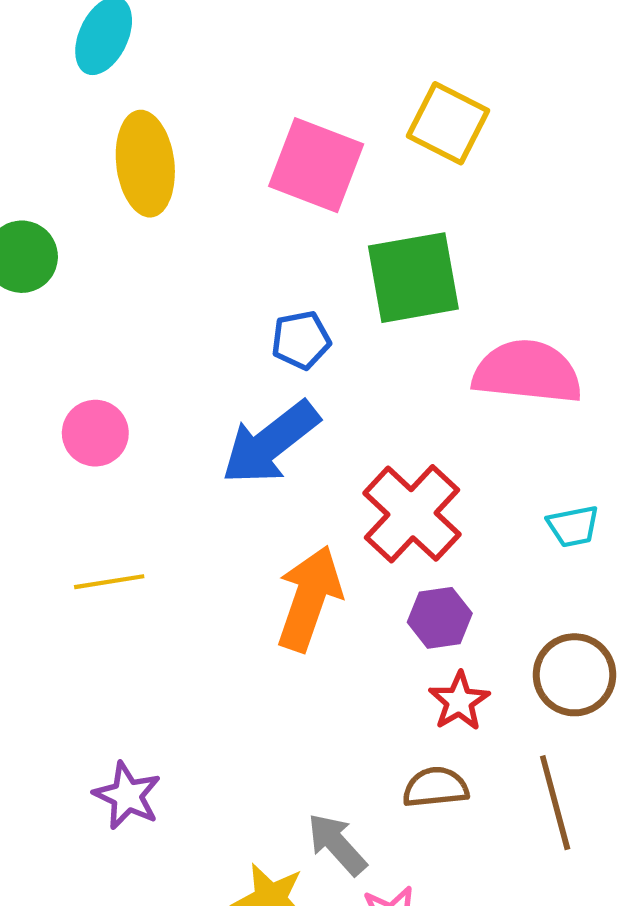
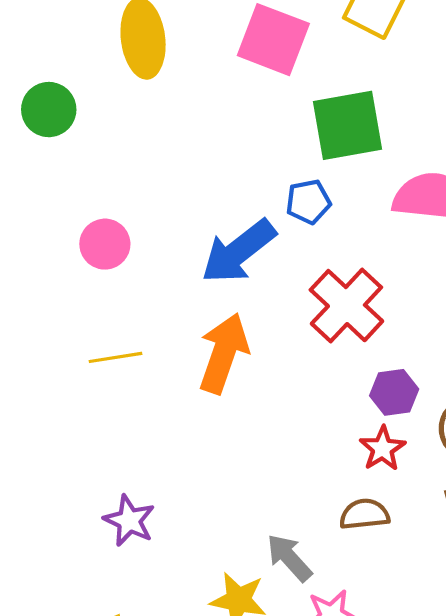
blue pentagon: (301, 340) -> (308, 202), moved
orange arrow: (309, 598) -> (224, 353), moved
purple hexagon: (440, 618) -> (394, 392), moved

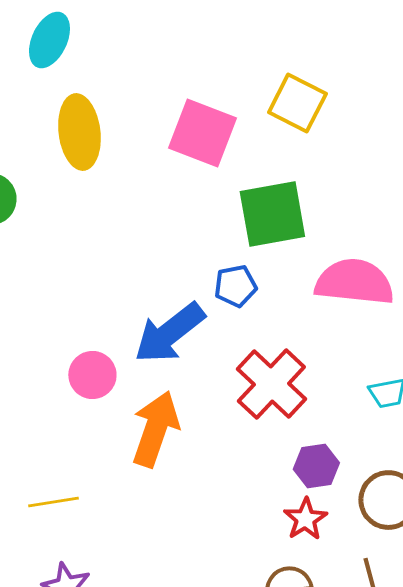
pink circle: (105, 244) -> (92, 375), moved
yellow line: (115, 357) -> (53, 502), moved

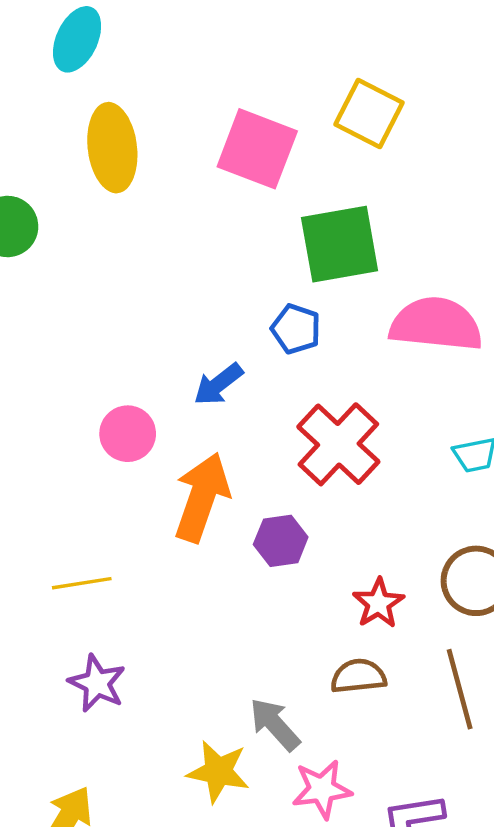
blue pentagon: (235, 286) -> (296, 329), turned 30
blue arrow: (169, 333) -> (218, 384), size x0.6
purple hexagon: (316, 466) -> (281, 541), moved

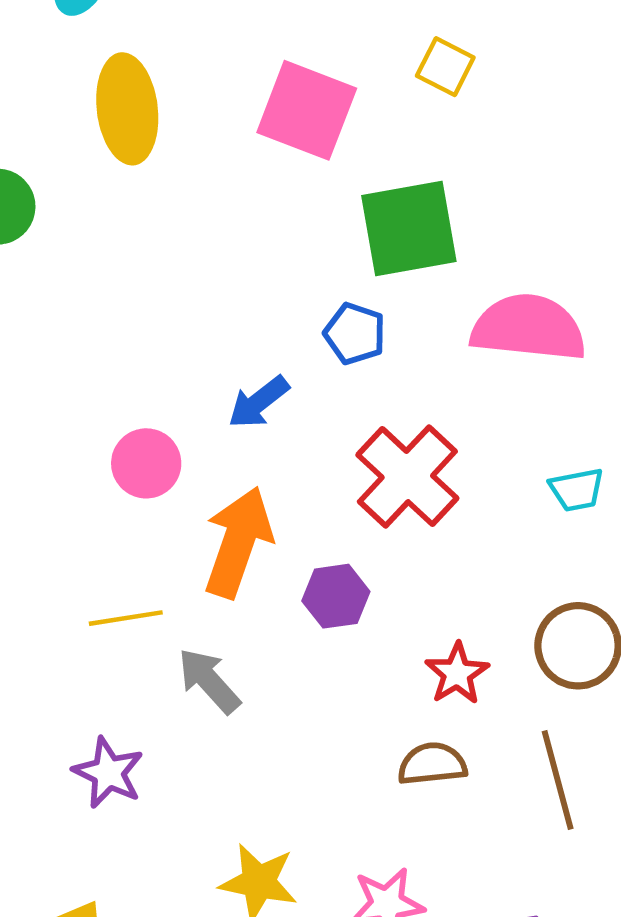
yellow square: (369, 113) -> (445, 67), size x0.7
yellow line: (82, 583) -> (126, 618), moved
gray arrow: (275, 724) -> (209, 681), moved

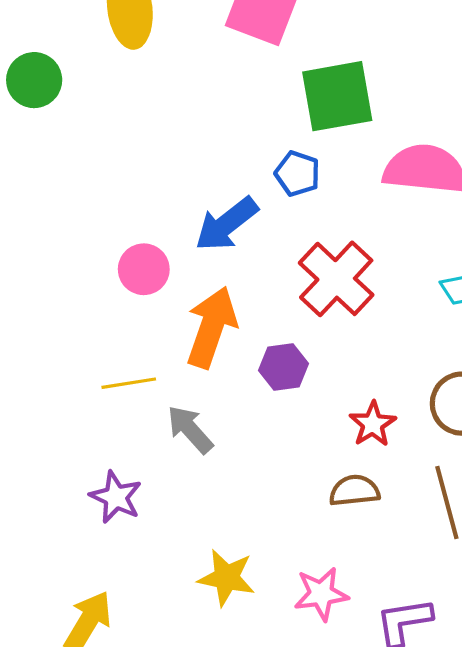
blue arrow: (259, 402) -> (227, 224), size x1.4

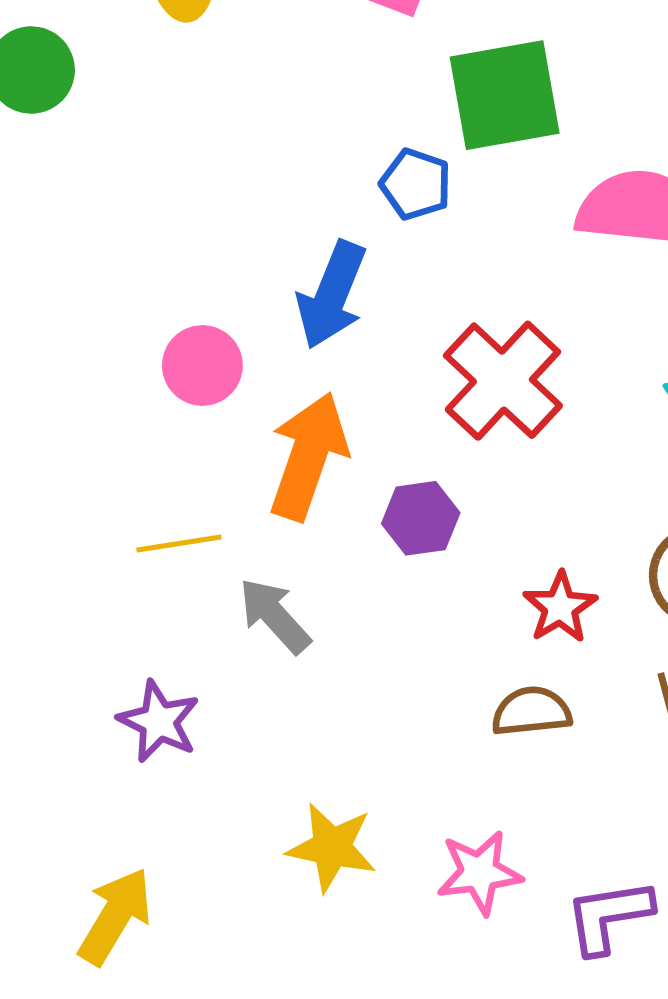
blue pentagon: (297, 174) -> (416, 184), moved
blue arrow: (227, 224) -> (332, 295), turned -30

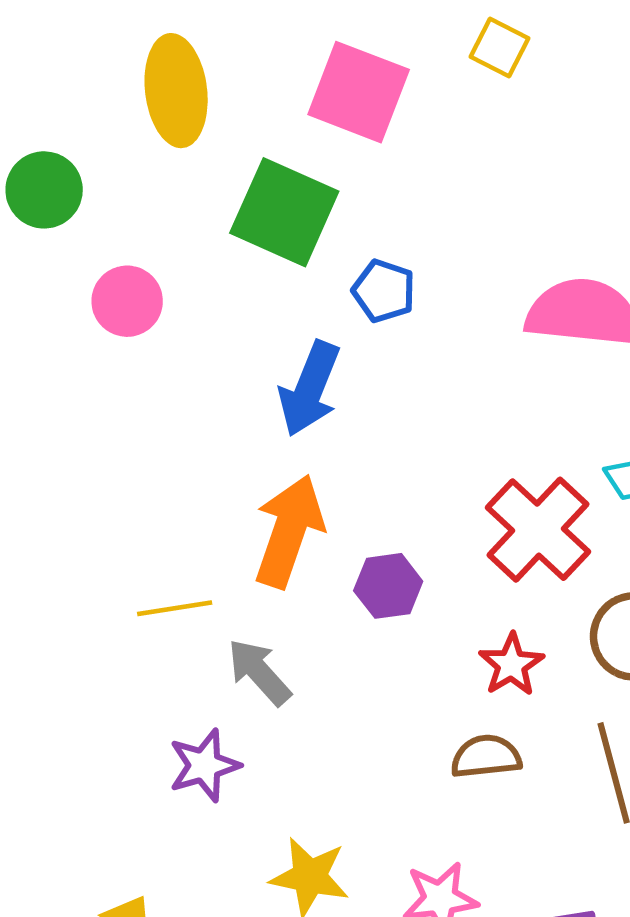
green square: (505, 95) -> (284, 212), moved, turned 34
pink circle: (202, 365) -> (127, 301), moved
red cross: (503, 381) -> (538, 530), moved
purple star: (159, 721) -> (204, 765), moved, turned 30

